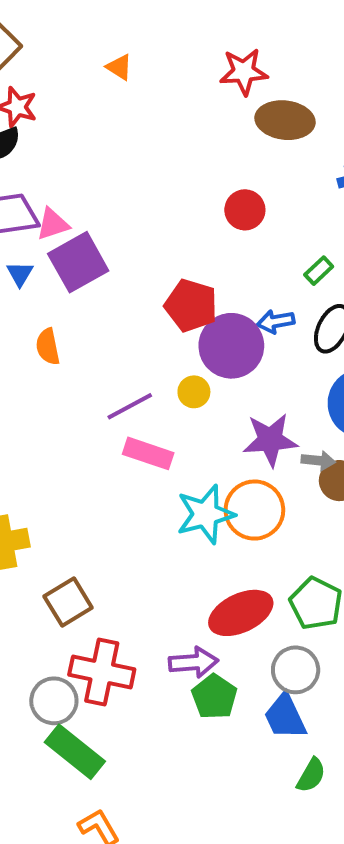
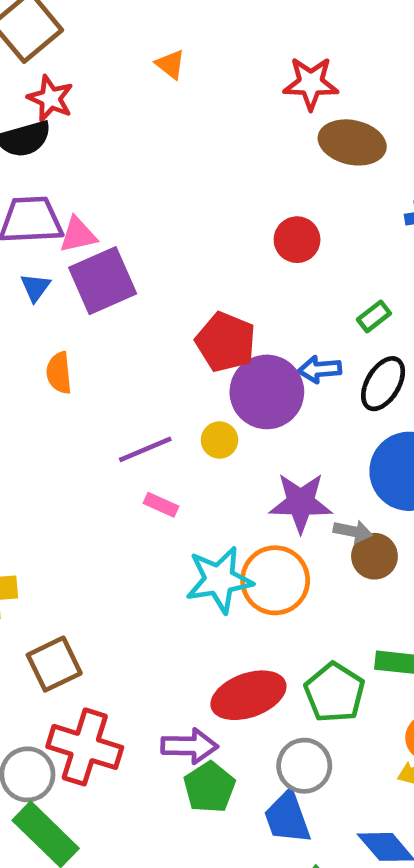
pink rectangle: (148, 453) -> (161, 505), size x0.6

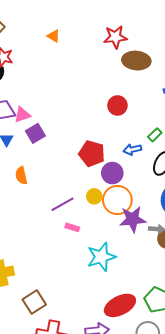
purple square: (103, 281) -> (35, 133), size x0.7
blue arrow: (320, 369) -> (132, 149), moved
purple circle: (267, 392) -> (112, 173), size x0.7
orange circle: (275, 580) -> (117, 200), moved

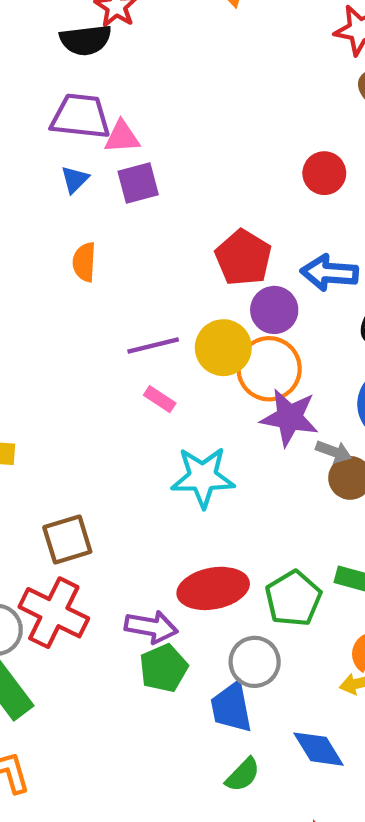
blue arrow: (132, 149) -> (329, 273), size x1.4
yellow circle: (94, 196) -> (223, 348), size x1.6
brown square: (34, 302) -> (67, 539), moved

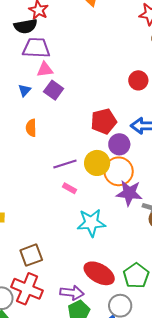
purple trapezoid: (80, 116) -> (36, 48), moved
purple square: (138, 183) -> (54, 90), turned -36
red pentagon: (243, 258) -> (104, 121), turned 30
red ellipse: (213, 588) -> (99, 273), turned 44

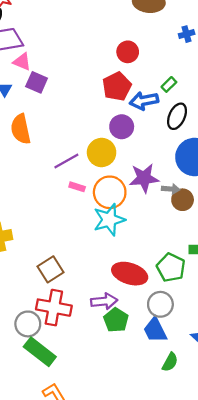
pink triangle: (45, 70) -> (22, 62), turned 42
red pentagon: (104, 121) -> (117, 86), moved
orange semicircle: (31, 128) -> (21, 129), size x1.5
orange circle: (119, 171) -> (110, 192), moved

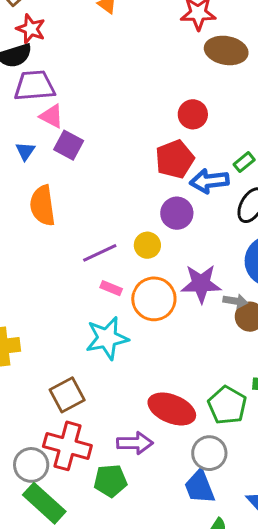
yellow circle: (102, 152) -> (147, 245), size x0.7
cyan star: (109, 220) -> (107, 338), moved
green pentagon: (116, 320) -> (110, 481), moved, turned 30

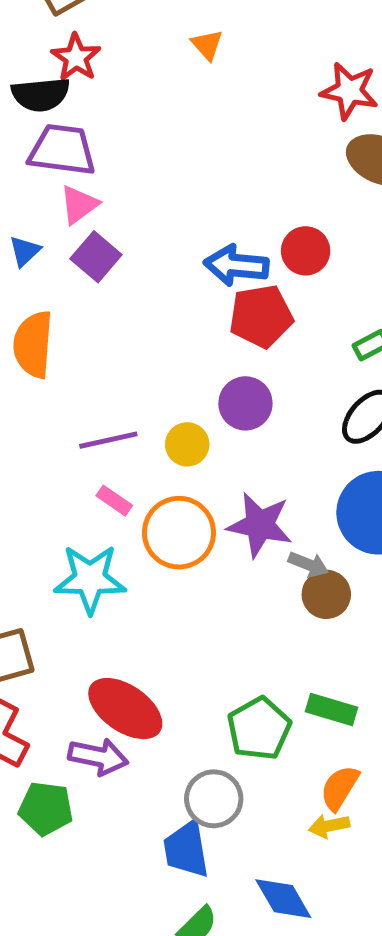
pink triangle: (52, 116) -> (79, 205), turned 44
blue arrow: (209, 181) -> (236, 265), moved
red ellipse: (172, 409) -> (125, 709), moved

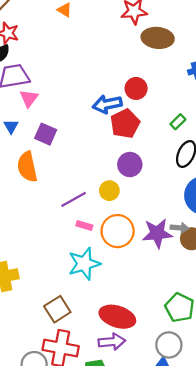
purple square: (96, 257) -> (46, 134), moved
purple star: (260, 525) -> (157, 233), moved

